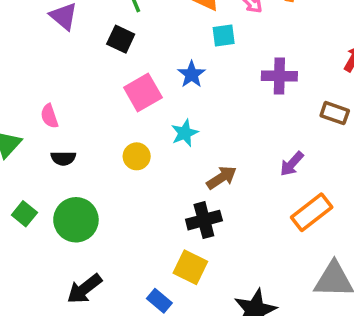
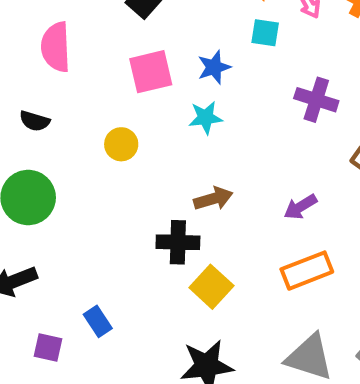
pink semicircle: (49, 116) -> (56, 47), moved, size x1.6
cyan star: (185, 133) -> (206, 118), moved
yellow square: (190, 267) -> (211, 287), moved

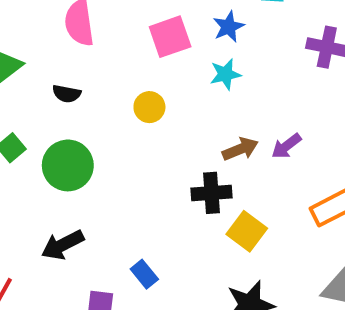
purple arrow: (300, 207) -> (286, 146), moved

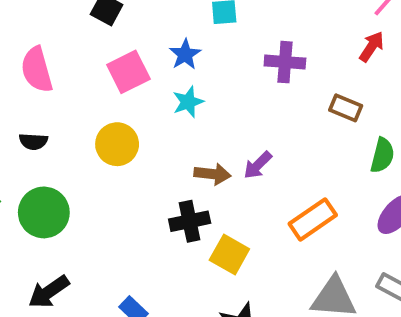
yellow circle: (149, 107) -> (117, 144), size x1.4
brown arrow: (240, 149) -> (212, 174), turned 36

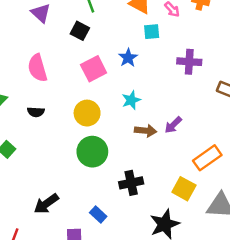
cyan star: (188, 102) -> (131, 100), moved
green circle: (44, 212) -> (92, 152), moved
black cross: (190, 221) -> (131, 183), moved
yellow square: (229, 254) -> (184, 189), moved

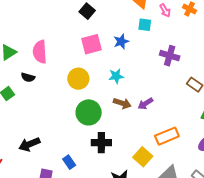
pink semicircle: (37, 68) -> (40, 52), moved
black semicircle: (36, 112) -> (28, 77), moved
green circle: (92, 152) -> (89, 112), moved

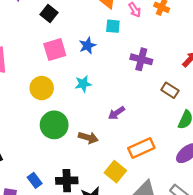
brown arrow: (122, 103) -> (88, 138), moved
black cross: (101, 143) -> (67, 181), moved

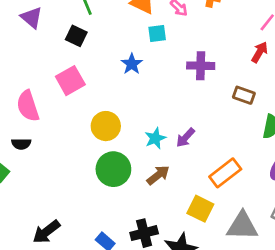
pink square: (55, 50) -> (70, 81), moved
cyan star: (83, 84) -> (155, 138), moved
yellow circle: (42, 88) -> (106, 126), moved
brown arrow: (88, 138) -> (158, 175), turned -42

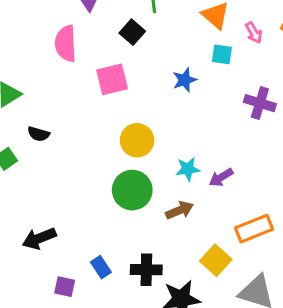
pink semicircle: (28, 106) -> (66, 44), moved

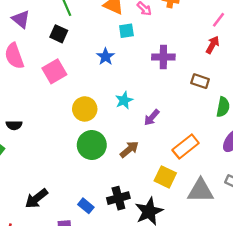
cyan star: (188, 169) -> (124, 100), moved

